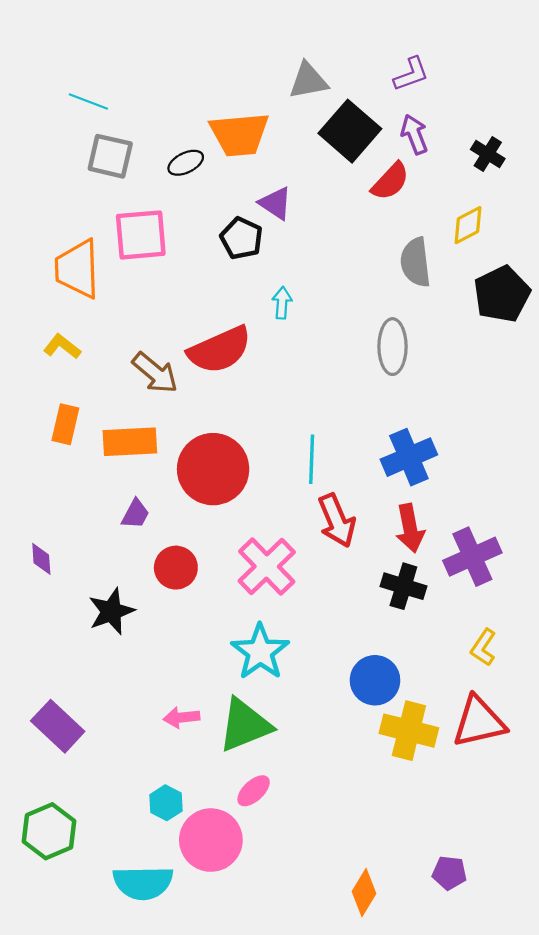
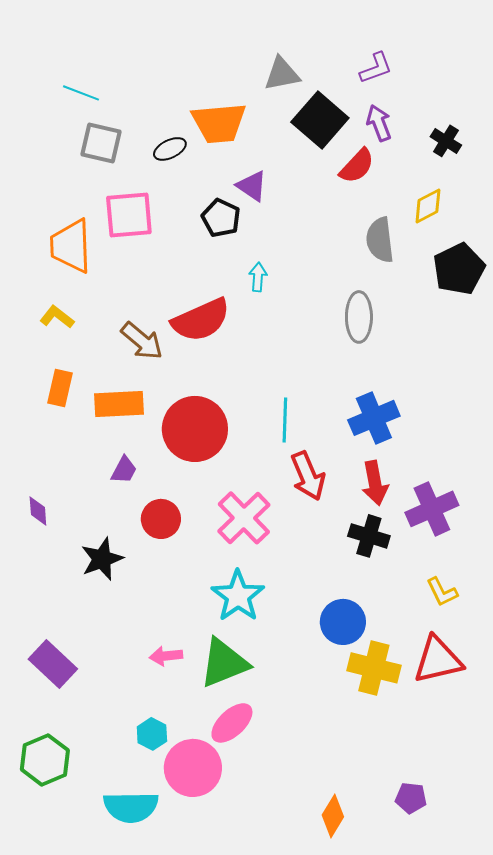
yellow L-shape: (483, 647) -> (442, 592), turned -60
pink ellipse: (254, 791) -> (232, 723), size x1.4

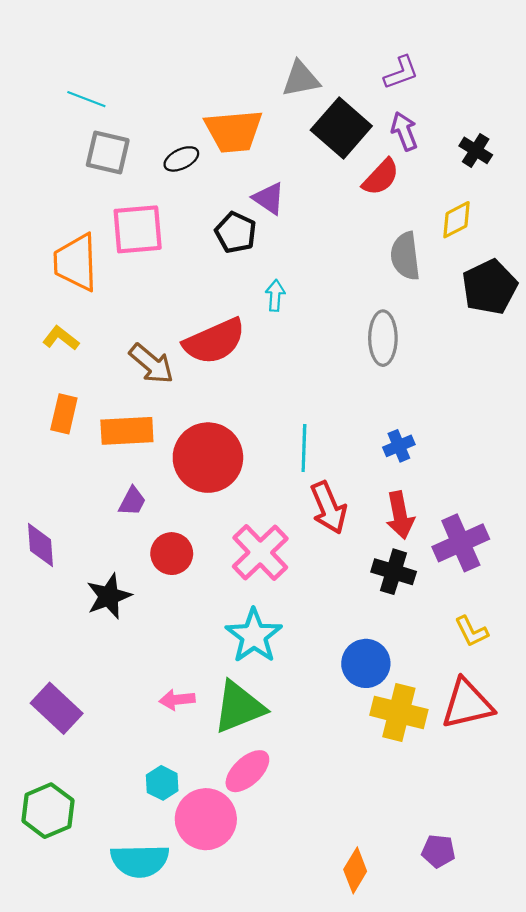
blue cross: (374, 418) -> (399, 446), size x0.6
purple diamond: (38, 511) -> (41, 545), size x1.4

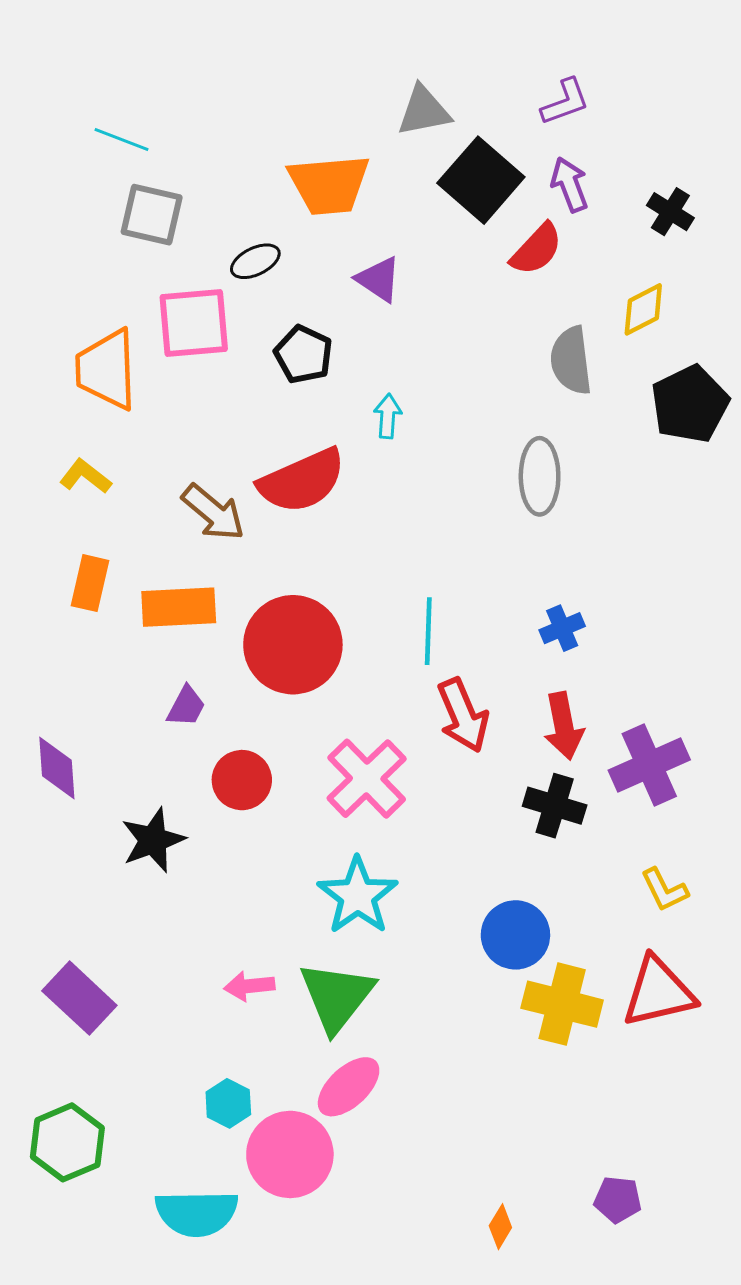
black ellipse: (181, 159) -> (255, 261), moved
black pentagon: (236, 233) -> (303, 354), moved
green triangle: (239, 707) -> (337, 997), turned -30
orange diamond: (355, 870) -> (500, 1227), size x0.7

